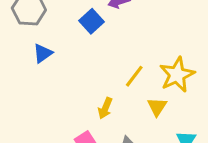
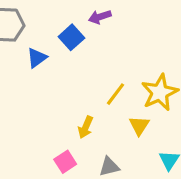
blue triangle: (43, 53) -> (37, 58), moved

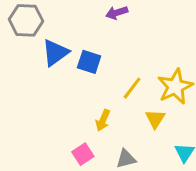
blue square: (71, 37) -> (89, 62), moved, turned -30
blue triangle: (37, 58) -> (55, 53), size x1.4

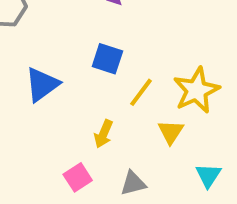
blue triangle: (55, 53) -> (42, 84), moved
blue square: (89, 62) -> (107, 59), moved

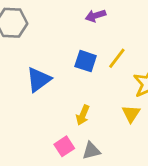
yellow line: (141, 92) -> (117, 58), moved
gray triangle: (133, 183) -> (91, 151), moved

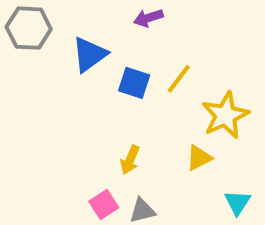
blue triangle: (39, 80) -> (90, 54), moved
yellow triangle: (131, 114) -> (199, 158), turned 30

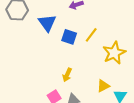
blue triangle: (90, 54) -> (47, 23), turned -30
yellow triangle: (199, 158) -> (103, 86), moved

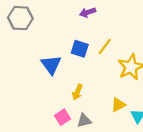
blue triangle: (47, 23) -> (51, 65), moved

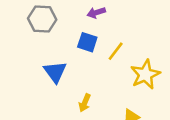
gray hexagon: (20, 18) -> (42, 19), moved
blue square: (80, 49) -> (87, 42), moved

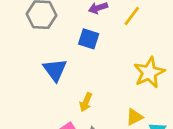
yellow line: (116, 51) -> (132, 16), moved

